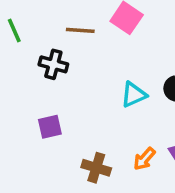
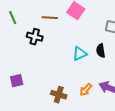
purple square: (50, 127) -> (17, 81), moved

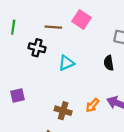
green line: (13, 18) -> (13, 27), turned 32
cyan triangle: (80, 54) -> (66, 63), moved

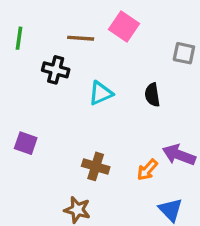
black semicircle: (109, 63) -> (152, 95), moved
purple square: (17, 96) -> (26, 143), turned 32
orange arrow: (92, 105) -> (147, 170), moved

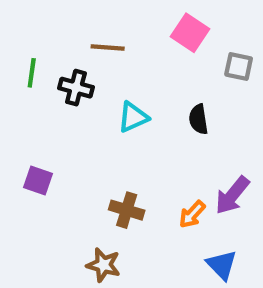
pink square: (124, 27) -> (190, 33), moved
green line: (19, 38) -> (32, 73), moved
purple arrow: (179, 155) -> (232, 195), turned -72

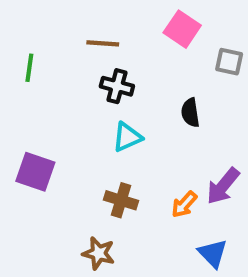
black cross: (76, 88) -> (117, 86), moved
cyan triangle: (133, 117) -> (127, 137), moved
purple square: (38, 181) -> (35, 172), size x1.4

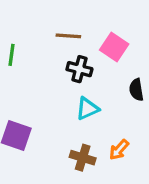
pink square: (182, 29) -> (114, 47), moved
orange arrow: (184, 204) -> (119, 150), moved

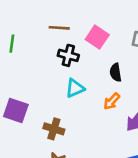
orange arrow: (119, 150) -> (112, 101), moved
brown cross: (83, 158) -> (54, 129), moved

